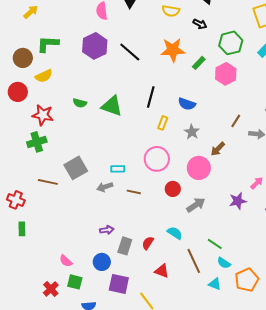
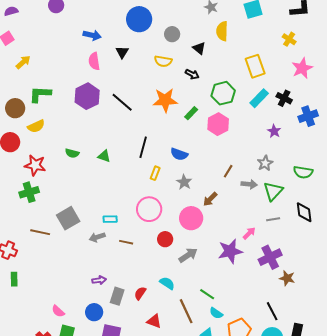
green triangle: (112, 106) -> (104, 156), size x0.6
purple star: (238, 201) -> (230, 251), size x1.4

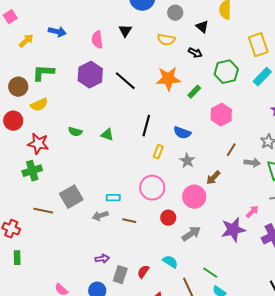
blue arrow: (92, 35) -> (57, 32), moved
pink hexagon: (218, 124) -> (221, 115), moved

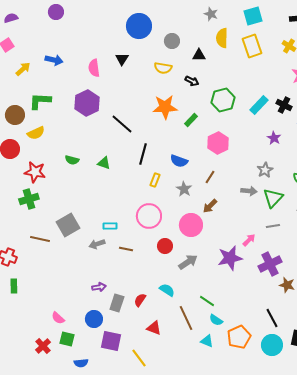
black triangle: (202, 27) -> (199, 55), turned -40
yellow rectangle: (258, 45) -> (252, 46), moved
black line: (125, 81) -> (122, 124), moved
brown line: (231, 150) -> (210, 177), moved

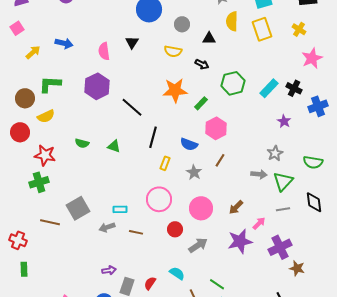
pink hexagon: (218, 143) -> (216, 128), moved
brown arrow: (210, 206) -> (236, 207), moved

